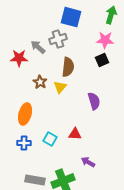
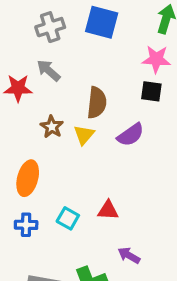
gray cross: (58, 39) -> (50, 27), moved
black square: (102, 60) -> (151, 91), turned 32
purple semicircle: (94, 101) -> (131, 135), moved, turned 72

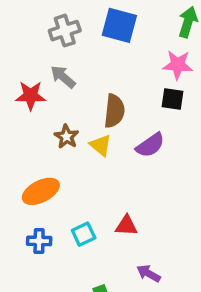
yellow triangle: (84, 135) -> (101, 145), turned -30
orange ellipse: (28, 178) -> (41, 191), turned 48
cyan square: (68, 218) -> (84, 234), turned 35

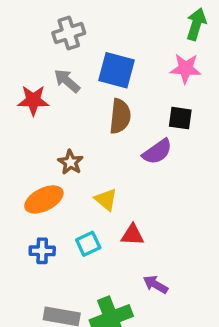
blue square: (119, 25) -> (117, 70), moved
black square: (172, 99) -> (180, 118), moved
brown star: (66, 137) -> (70, 162), moved
yellow triangle: (101, 145) -> (106, 199), moved

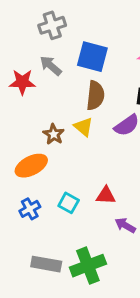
yellow triangle: (106, 199) -> (83, 127), moved
cyan square: (88, 244) -> (69, 203), turned -36
blue cross: (42, 251) -> (30, 209), turned -30
purple arrow: (155, 284) -> (125, 225), moved

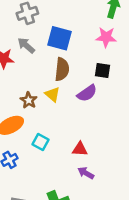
red triangle: (106, 195) -> (80, 149), moved
cyan square: (69, 203) -> (41, 142), moved

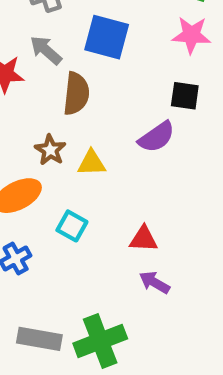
brown semicircle: (62, 69) -> (76, 94), moved
yellow triangle: (52, 94) -> (91, 163), moved, turned -42

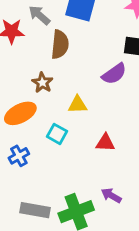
yellow triangle: (91, 163) -> (78, 105), moved
purple arrow: (154, 282) -> (111, 195), moved

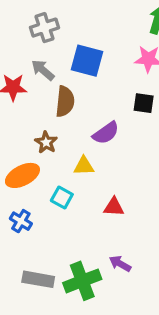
purple semicircle: (114, 74) -> (106, 133), moved
blue cross: (19, 156) -> (21, 221), turned -30

